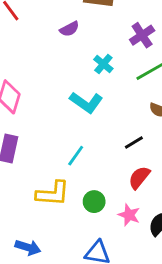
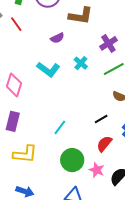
cyan L-shape: (86, 102) -> (48, 69), moved
yellow L-shape: (53, 193) -> (25, 154), moved
green circle: (94, 202) -> (72, 160), size x1.5

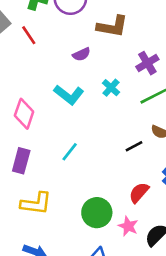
black line: (101, 119) -> (134, 146), moved
cyan line: (60, 127) -> (70, 152), moved

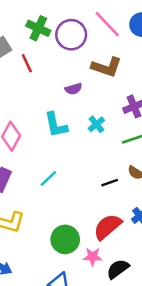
cyan L-shape: (69, 95) -> (56, 125), turned 32
red semicircle: (139, 193) -> (108, 227), size x1.4
pink star: (128, 226) -> (93, 257), turned -30

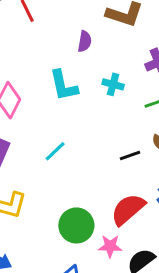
purple semicircle: (74, 89) -> (85, 41), turned -63
cyan cross: (96, 124) -> (113, 84), turned -35

